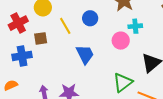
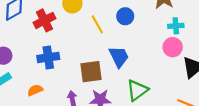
brown square: (41, 38) -> (91, 72), moved, size x1.5
pink circle: (121, 41) -> (173, 47), moved
green triangle: (123, 82) -> (137, 90), moved

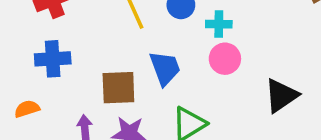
cyan cross: (176, 26) -> (219, 24), moved
pink circle: (173, 47) -> (225, 59), moved

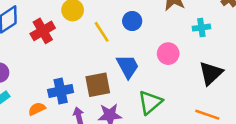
cyan cross: (219, 24) -> (201, 28), moved
blue cross: (53, 59) -> (61, 91), moved

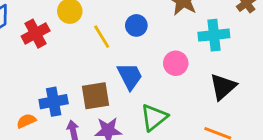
cyan cross: (201, 28) -> (214, 35), size x1.5

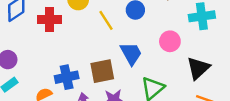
red cross: (36, 34) -> (49, 19), turned 30
black triangle: (223, 87) -> (198, 68), moved

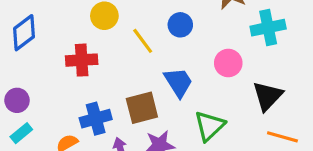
red cross: (49, 19) -> (82, 60), moved

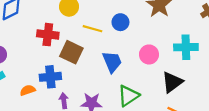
cyan cross: (268, 28) -> (186, 47), moved
yellow line: (143, 41) -> (92, 29), turned -48
brown square: (142, 108) -> (71, 52), moved, turned 30

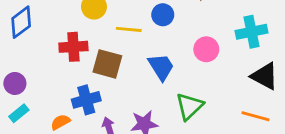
black triangle: (172, 82) -> (265, 76), moved, turned -45

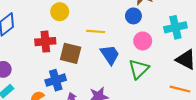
blue circle: (163, 15) -> (133, 16), moved
yellow line: (129, 29) -> (96, 31), moved
green triangle: (189, 106) -> (139, 69), moved

